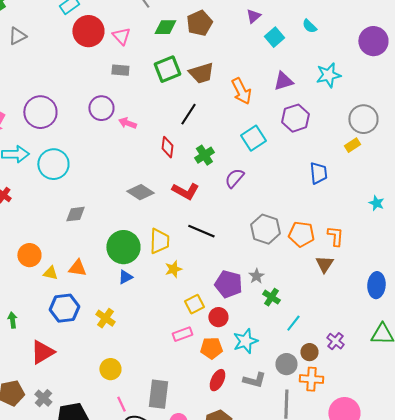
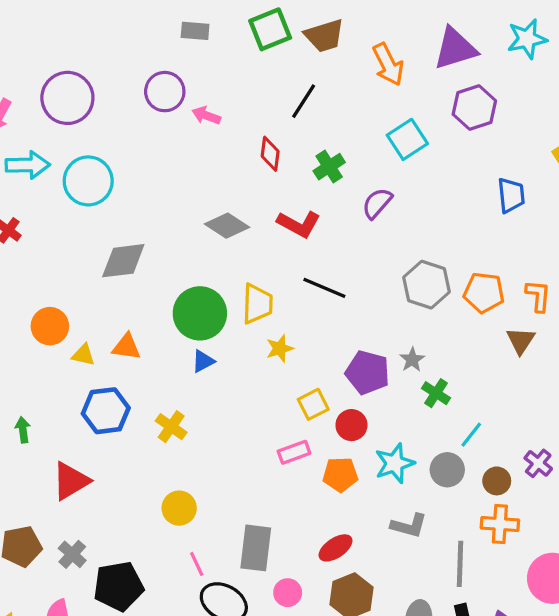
purple triangle: (283, 81) -> (455, 48), size x1.4
gray diamond: (75, 214) -> (123, 261), size x1.4
gray circle: (286, 364) -> (447, 470), moved
red ellipse: (217, 380) -> (336, 548), moved, turned 30

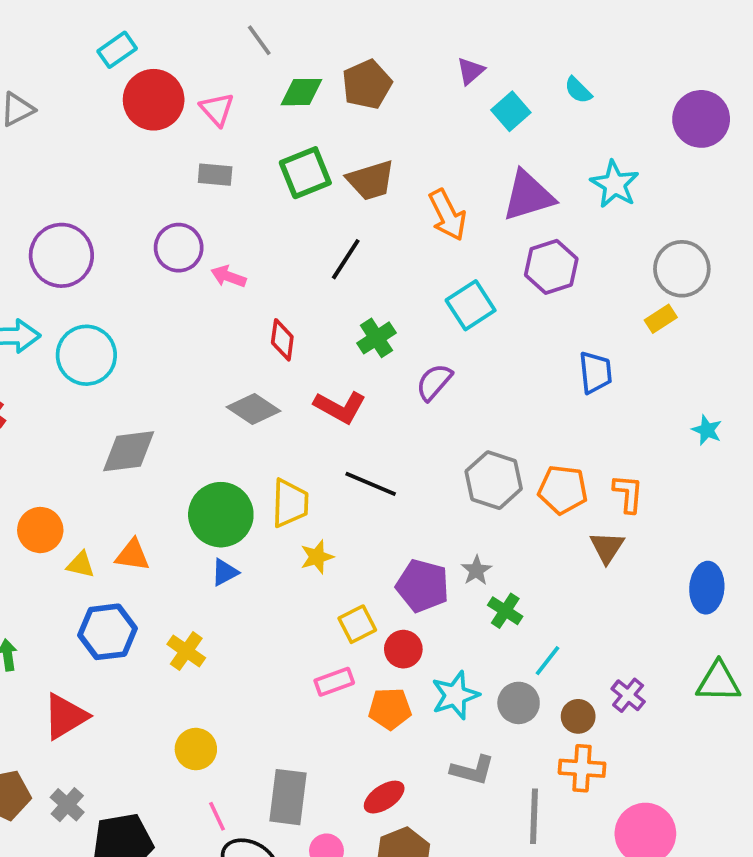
cyan star: (527, 39) -> (615, 184), turned -30
red diamond: (270, 154) -> (282, 340), moved

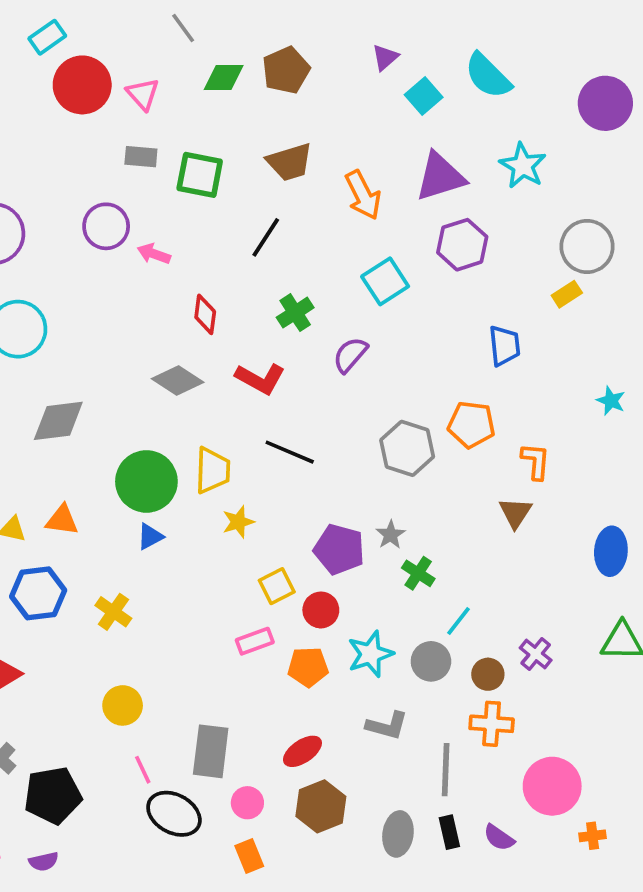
cyan semicircle: (578, 90) -> (488, 76), size x1.8
green square: (305, 173) -> (200, 175), moved, turned 33
orange pentagon: (563, 490) -> (471, 425), moved

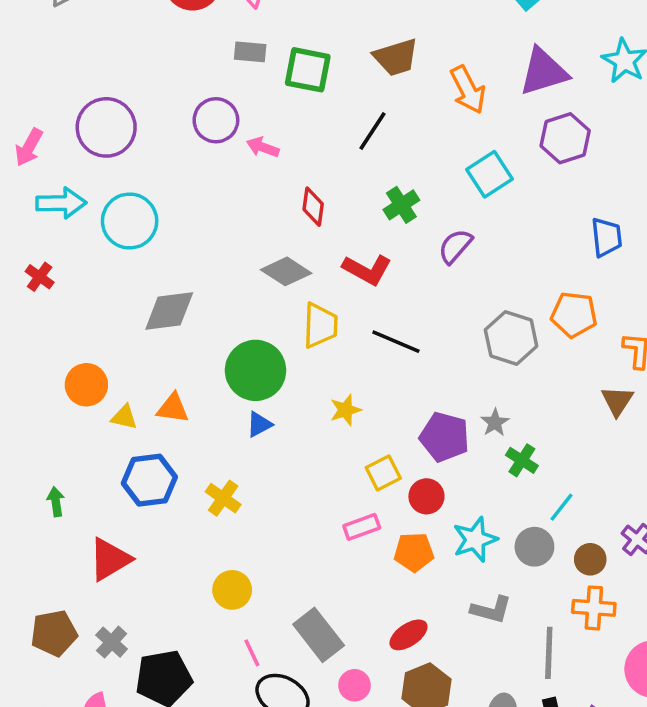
yellow trapezoid: (213, 470) -> (320, 325), moved
gray rectangle: (211, 751) -> (319, 635), turned -45

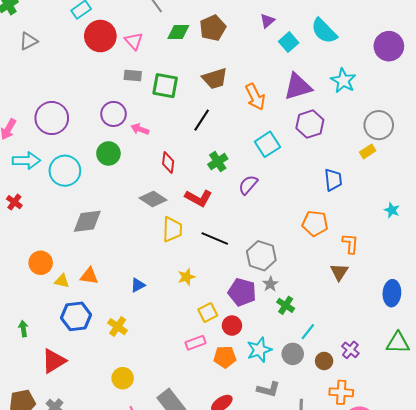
gray hexagon: (511, 338) -> (261, 256), moved
green circle: (256, 370) -> (108, 153), moved, size x0.7
orange cross: (594, 608) -> (341, 392), moved

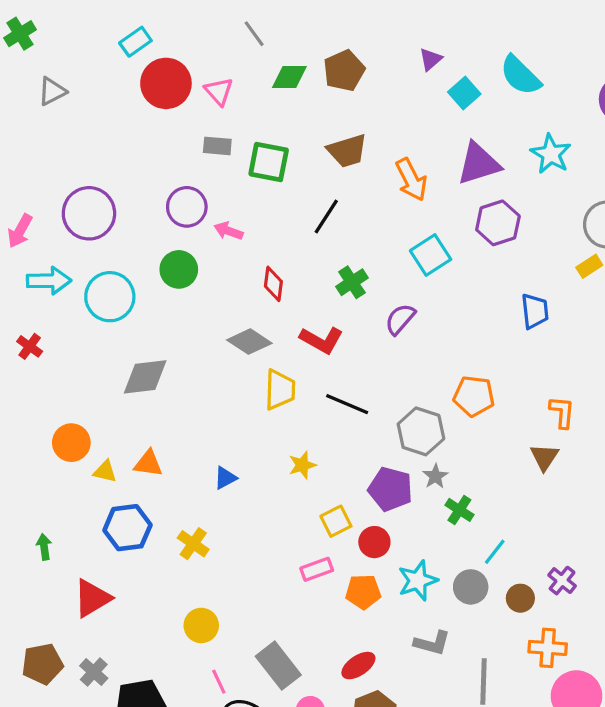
orange pentagon: (315, 223) -> (474, 396), moved

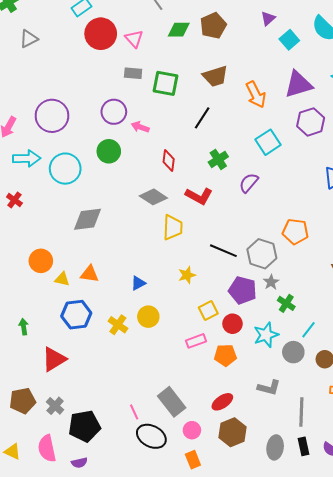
black line: (347, 404) -> (223, 251), moved
cyan star: (418, 581) -> (266, 335), moved
yellow circle: (201, 625) -> (148, 317), moved

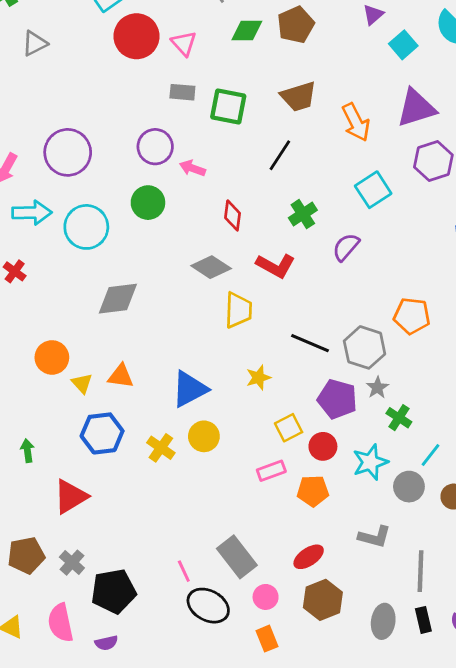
yellow triangle: (62, 279) -> (82, 383), turned 35
blue triangle: (138, 283) -> (190, 389), size x1.8

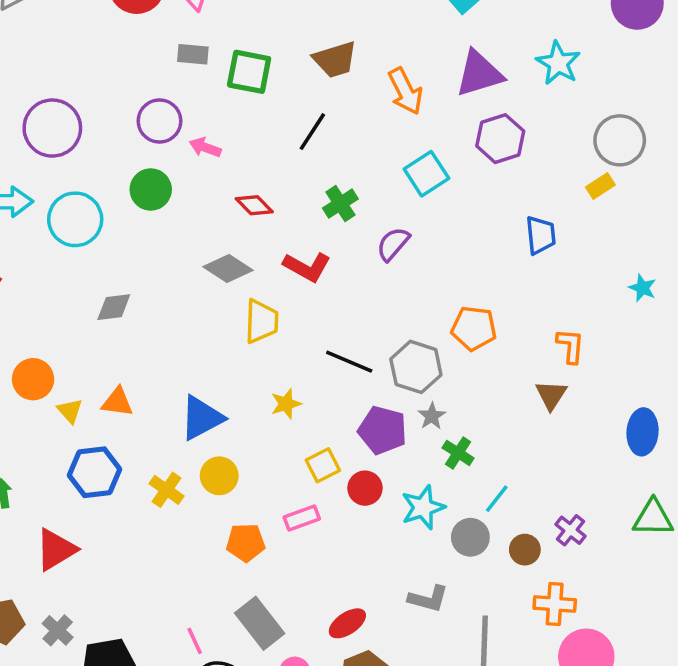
red diamond: (233, 215) -> (254, 205), turned -52
gray diamond: (118, 299) -> (114, 307), size x0.7
orange pentagon: (313, 491) -> (246, 543), moved

